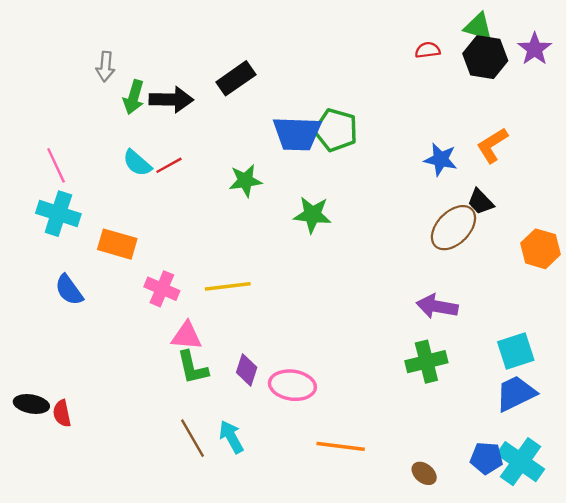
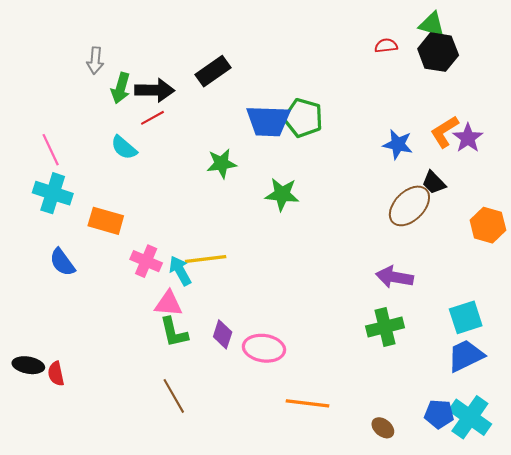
purple star: (535, 49) -> (468, 138), moved
red line: (169, 165) -> (153, 118), moved
cyan arrow: (231, 437) -> (180, 271), moved

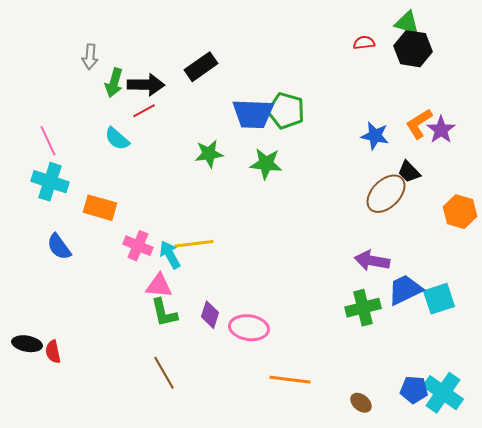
green star: (282, 194) -> (266, 164), moved
blue trapezoid: (466, 356) -> (405, 290), moved

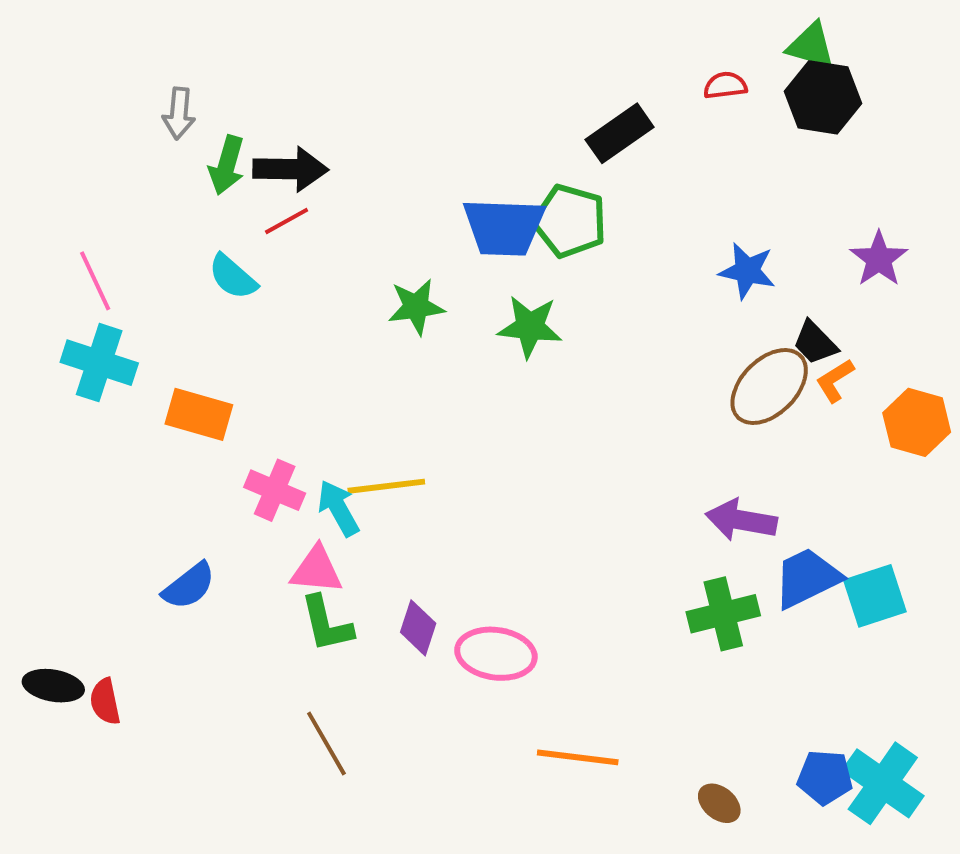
black rectangle: (201, 67) -> (620, 133), moved
orange L-shape: (419, 124) -> (835, 381), moved, size x0.7
blue semicircle: (59, 247) -> (189, 586), moved, turned -92

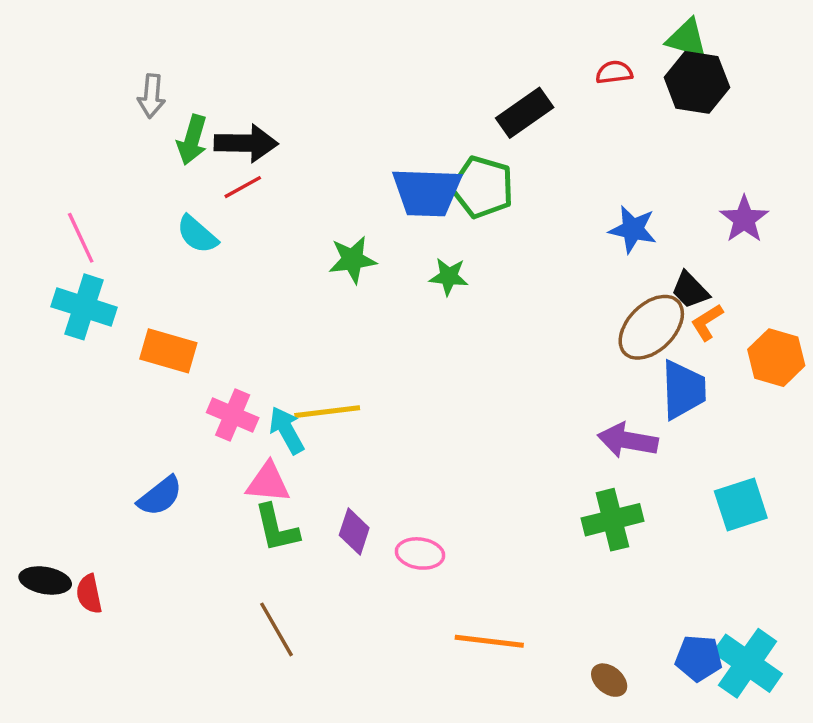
green star: (530, 327) -> (449, 277), size x0.7
blue trapezoid: (807, 578) -> (683, 390), moved, turned 114
pink ellipse: (496, 654) -> (420, 553), size x0.7

